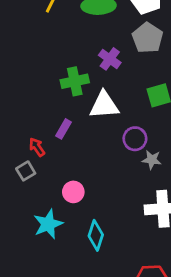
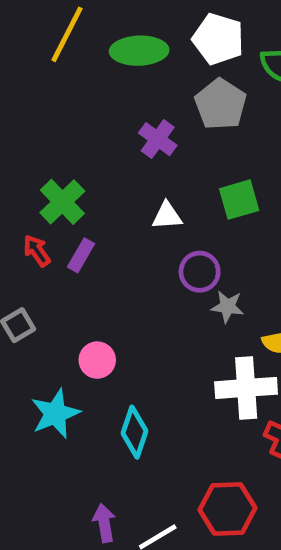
green cross: (75, 81) -> (62, 202), moved, turned -32
white triangle: (104, 105) -> (167, 216), moved, size x0.6
red arrow: (37, 147) -> (37, 251), moved

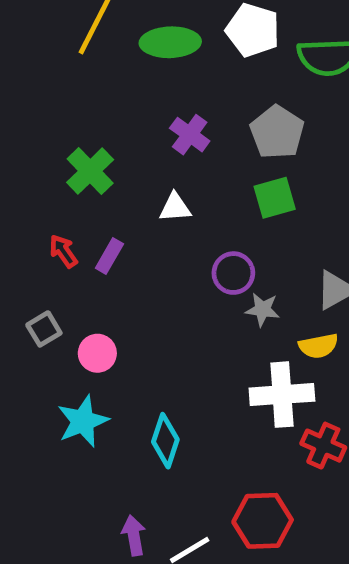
gray pentagon: (221, 104) -> (277, 132), moved
green cross: (62, 202) -> (90, 171), moved
white triangle: (167, 216) -> (175, 207), moved
pink circle: (97, 360) -> (97, 353), moved

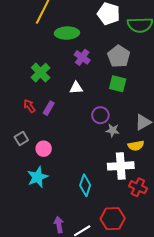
green ellipse: (170, 42) -> (67, 33), moved
green square: (275, 198) -> (118, 84), turned 30
cyan diamond: (165, 441) -> (85, 185), moved

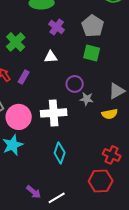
pink circle: (44, 149) -> (19, 117), size x1.6
white cross: (121, 166) -> (54, 113), moved
red hexagon: (113, 219) -> (101, 181), moved
purple arrow: (59, 225) -> (34, 192), turned 140

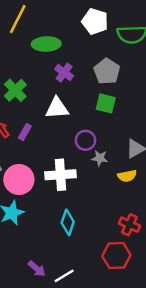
white triangle: (51, 57) -> (57, 108), size x1.5

